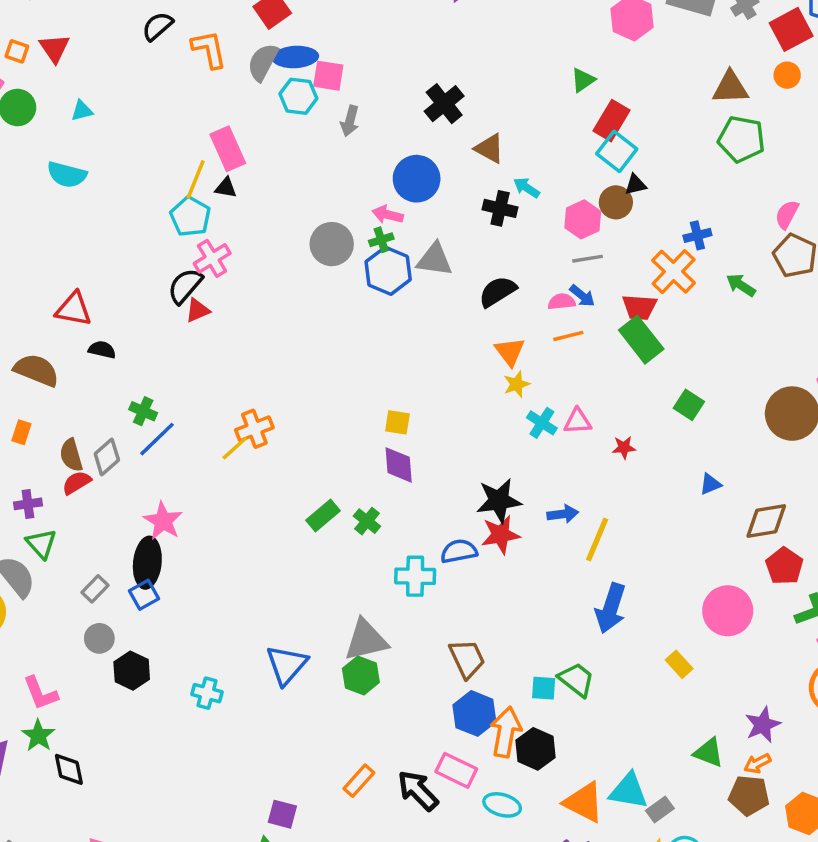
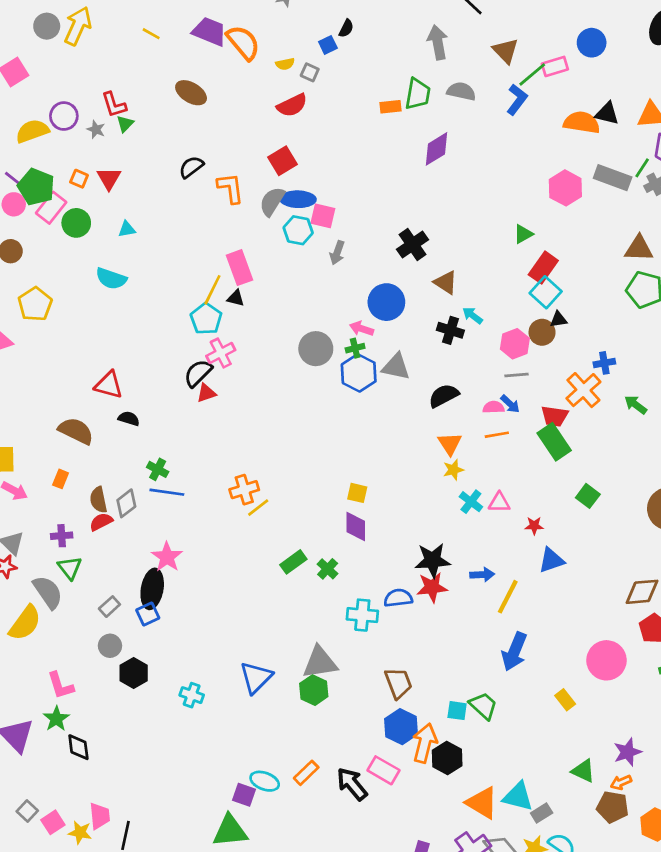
blue line: (157, 439) -> (167, 492), turned 48
yellow line: (235, 448) -> (258, 508), moved
blue triangle: (710, 484) -> (551, 560), moved, size x1.5
cyan ellipse: (502, 805) -> (265, 781), moved

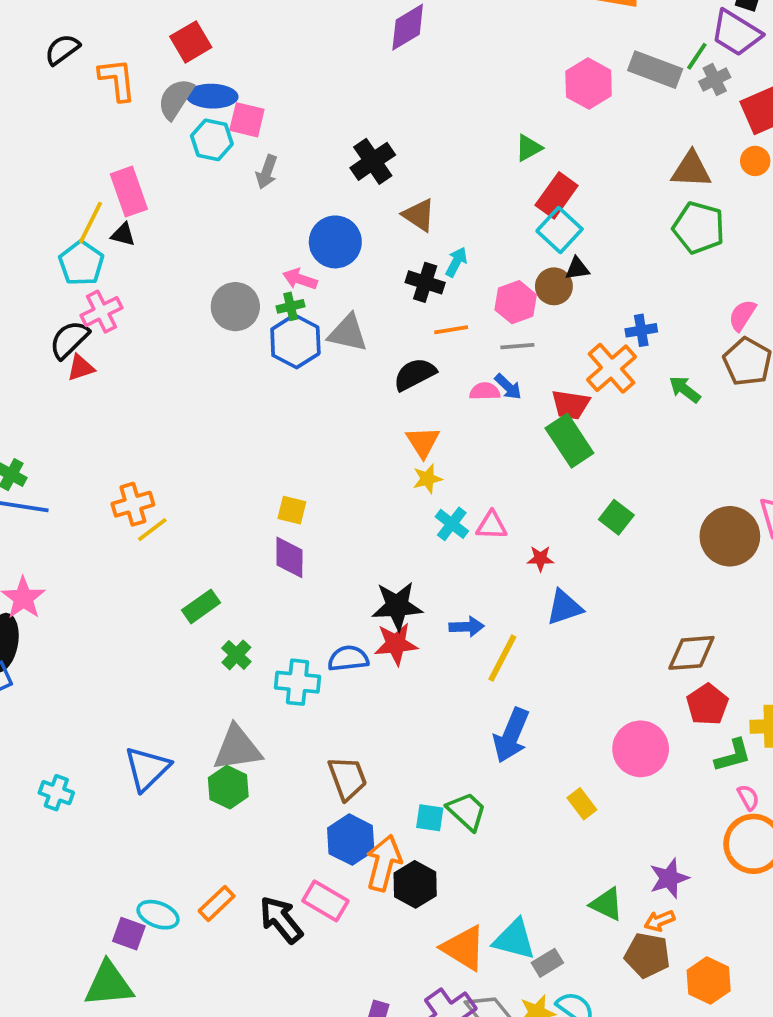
cyan arrow: (473, 315) -> (456, 262), turned 80
orange line: (497, 435) -> (451, 330), moved
green cross: (328, 569) -> (236, 655), moved

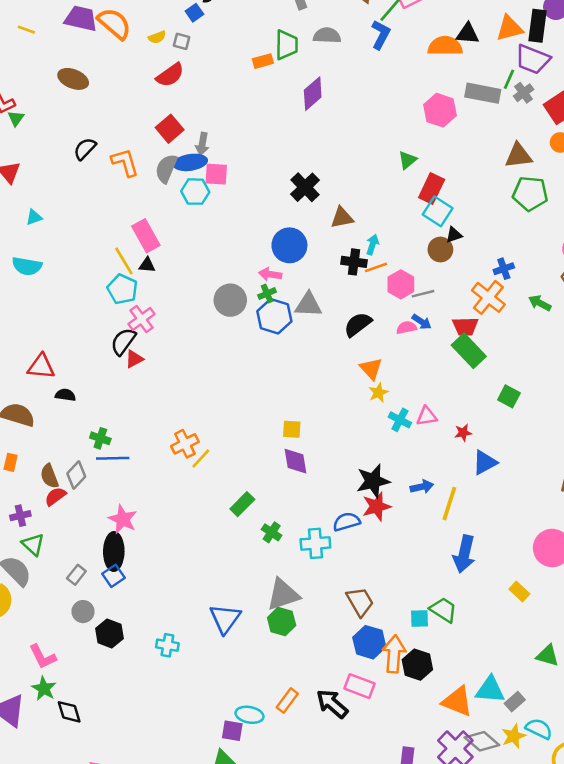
gray arrow: (267, 172) -> (202, 144), moved
brown triangle: (419, 215) -> (342, 218), turned -35
yellow line: (91, 223) -> (124, 261), turned -48
pink hexagon: (516, 302) -> (401, 284), moved
orange line: (451, 330) -> (376, 267), moved

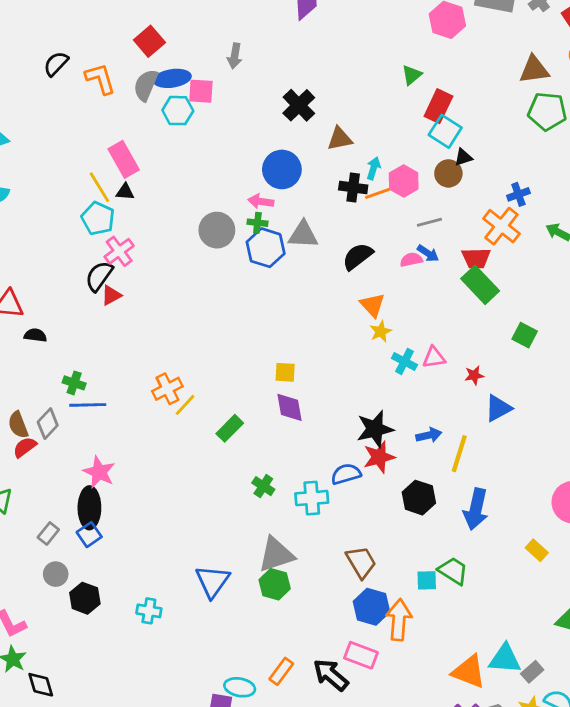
gray arrow: (202, 144) -> (235, 56), moved
pink hexagon: (401, 284) -> (404, 181), moved
green cross: (267, 294) -> (257, 223), turned 30
green rectangle: (242, 504) -> (230, 428), moved
black hexagon: (417, 665) -> (419, 498), moved

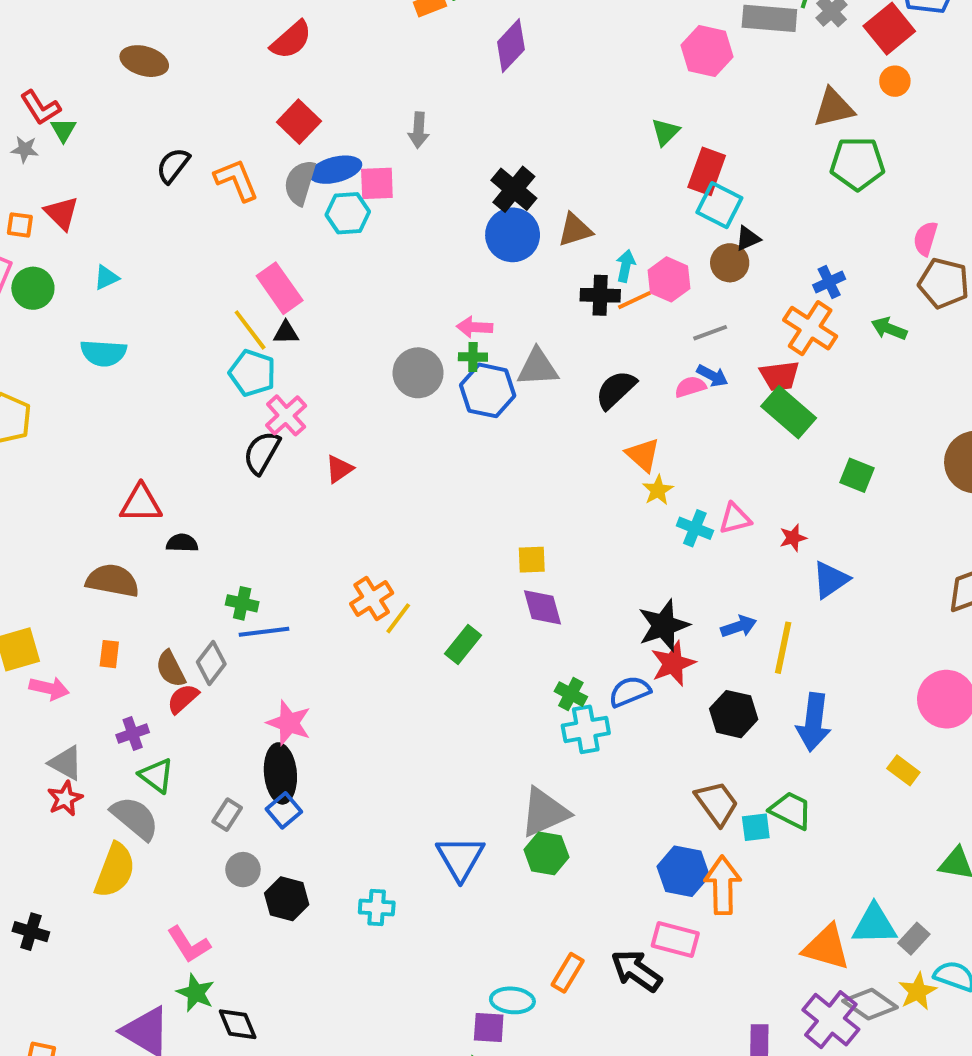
blue circle: (282, 169) -> (513, 235), moved
red triangle: (111, 295) -> (339, 469), moved
green cross: (263, 486) -> (571, 694), moved
brown trapezoid: (361, 562) -> (717, 803), moved

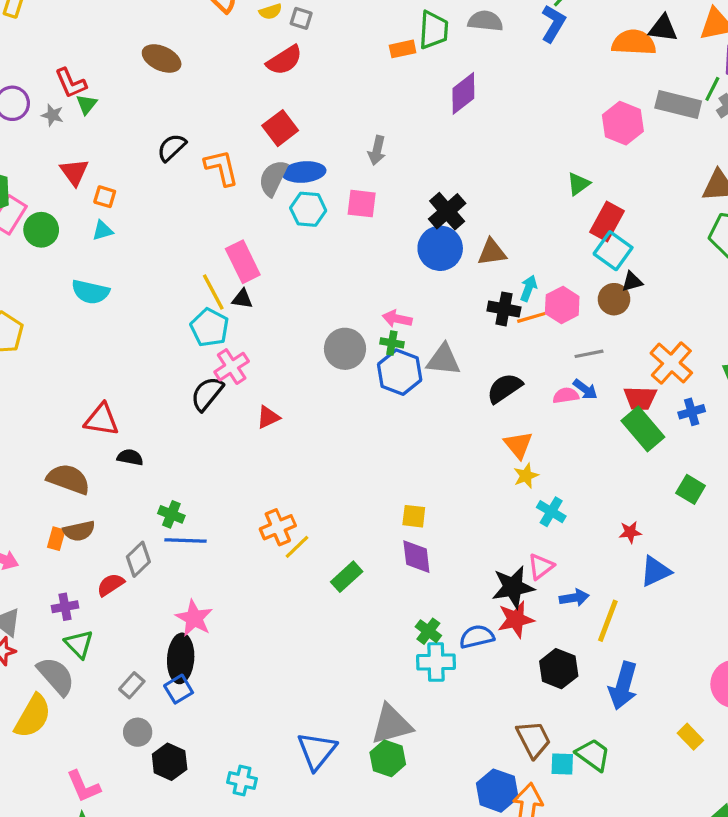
pink square: (377, 183) -> (362, 204), moved
orange square: (20, 225) -> (105, 197), moved
blue cross: (829, 282) -> (692, 412), moved
pink triangle: (735, 519) -> (541, 566), moved, turned -32
brown semicircle: (171, 669) -> (79, 531), moved, turned -84

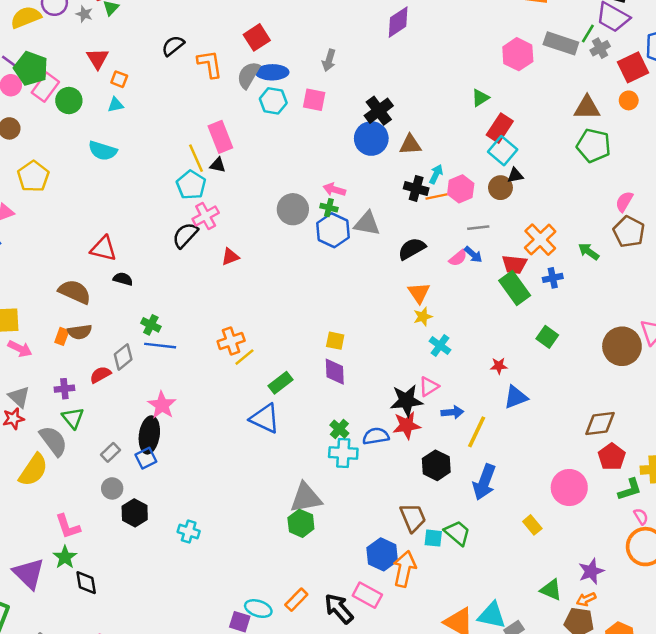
pink semicircle: (566, 395) -> (458, 258), turned 144
blue triangle: (317, 751) -> (265, 418), moved, turned -48

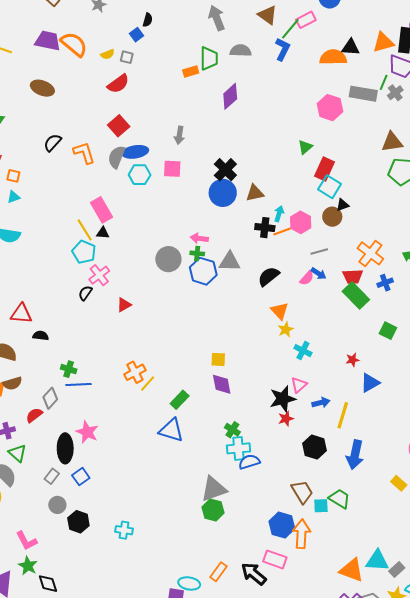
black semicircle: (185, 235) -> (85, 293), size x0.7
red star: (407, 425) -> (286, 419), size x0.7
black ellipse: (149, 435) -> (65, 448), moved
blue semicircle: (376, 436) -> (249, 462), moved

